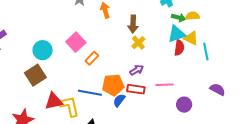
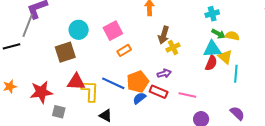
brown arrow: (133, 24) -> (164, 35), moved
orange pentagon: (113, 85) -> (138, 82), turned -30

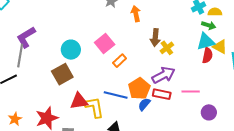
yellow semicircle: (232, 36) -> (215, 12), moved
purple arrow: (164, 73) -> (164, 75), size x1.6

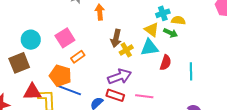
cyan triangle: (206, 42) -> (149, 47), moved
yellow triangle: (220, 47) -> (152, 30), moved
orange pentagon: (139, 89) -> (60, 76), moved, turned -30

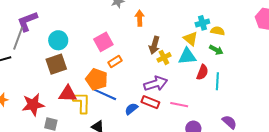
green arrow: (171, 33) -> (216, 50), moved
cyan circle: (31, 40) -> (58, 40), moved
cyan line: (191, 71) -> (217, 81), moved

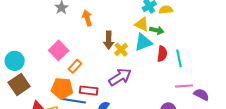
green arrow: (216, 50) -> (157, 30), moved
red rectangle: (150, 102) -> (89, 91), moved
pink line: (179, 105) -> (184, 86), moved

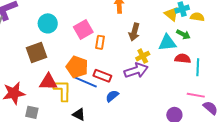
yellow triangle: (142, 24) -> (171, 14), moved
yellow cross: (121, 50) -> (143, 56), moved
red semicircle: (162, 54) -> (183, 59), turned -105
cyan circle: (15, 61) -> (48, 23), moved
orange rectangle: (75, 66) -> (100, 42), moved, turned -48

